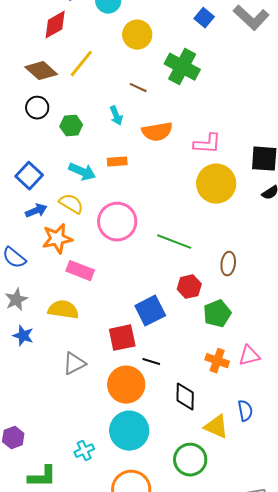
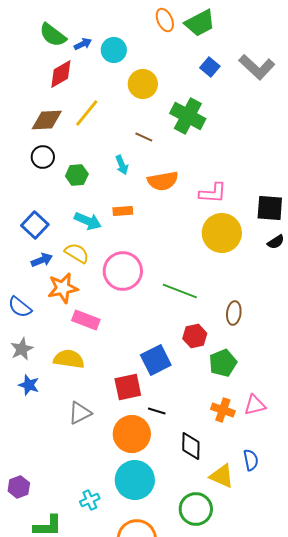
brown diamond: (41, 71) -> (47, 120), turned -44

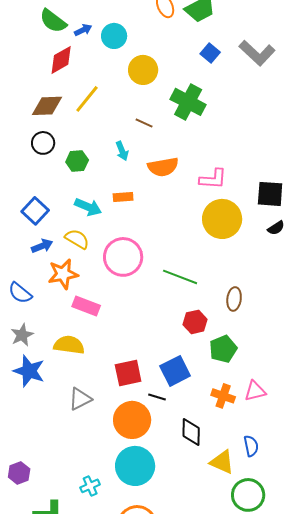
blue square: (156, 360) -> (175, 371), moved
blue star: (29, 385) -> (29, 371), size x1.5
green circle: (196, 509) -> (248, 495), moved

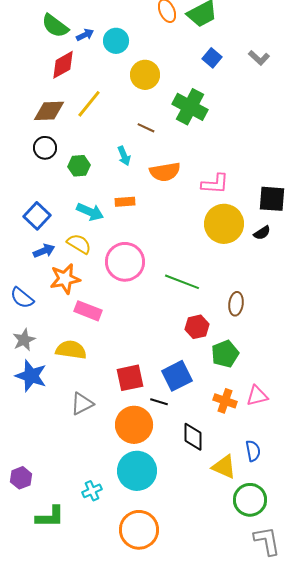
gray L-shape: (257, 53) -> (259, 58), size x0.6
black semicircle: (276, 228) -> (262, 233), moved

